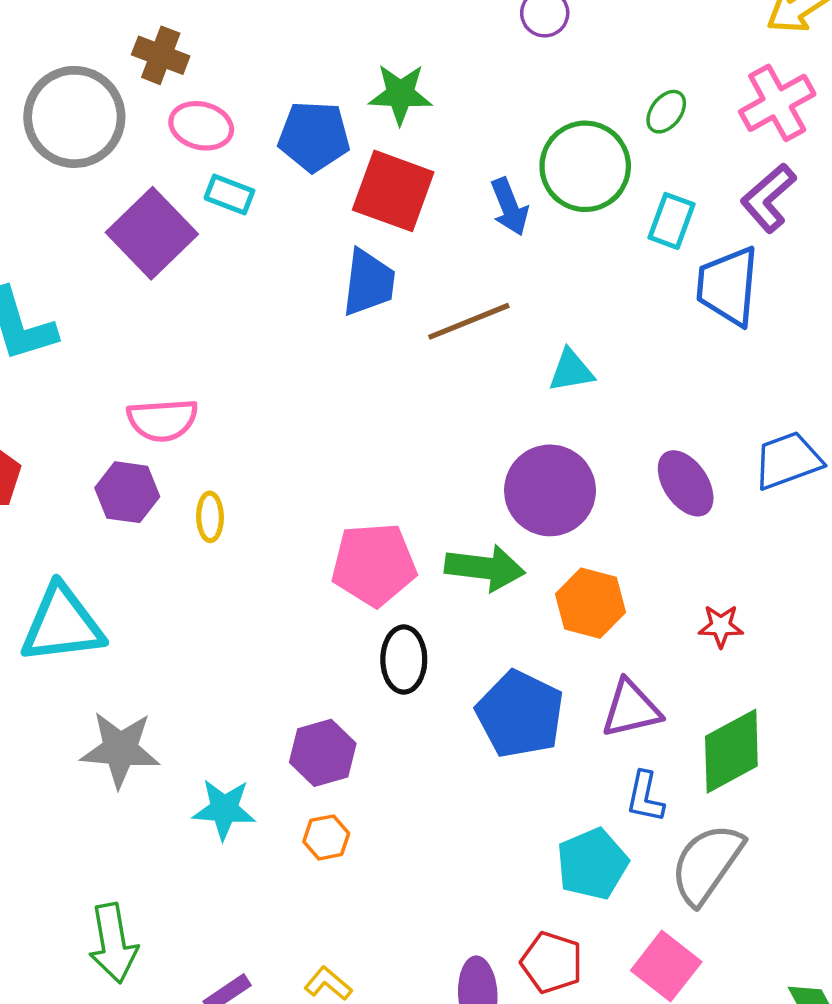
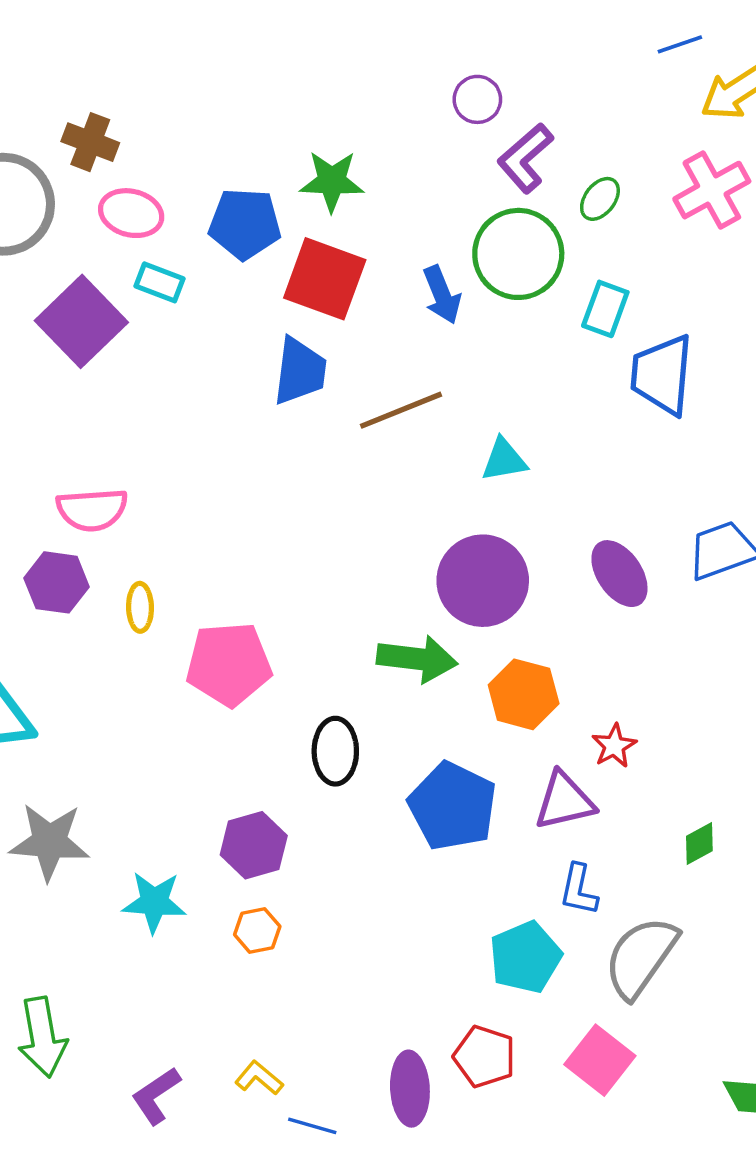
purple L-shape: (768, 198) -> (525, 158), moved
pink pentagon: (374, 564) -> (229, 664), moved
red star: (721, 626) -> (614, 746), moved, turned -30
green diamond: (731, 751) -> (699, 844), moved, size x0.5

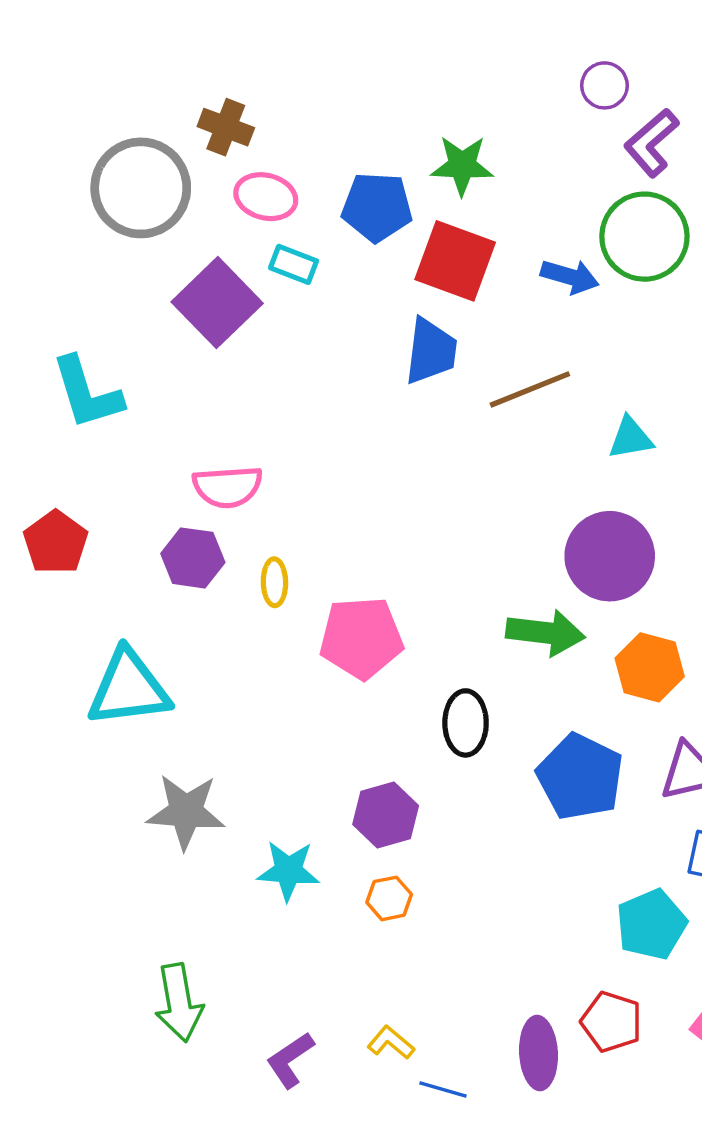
blue arrow: (442, 295) -> (570, 277), turned -52

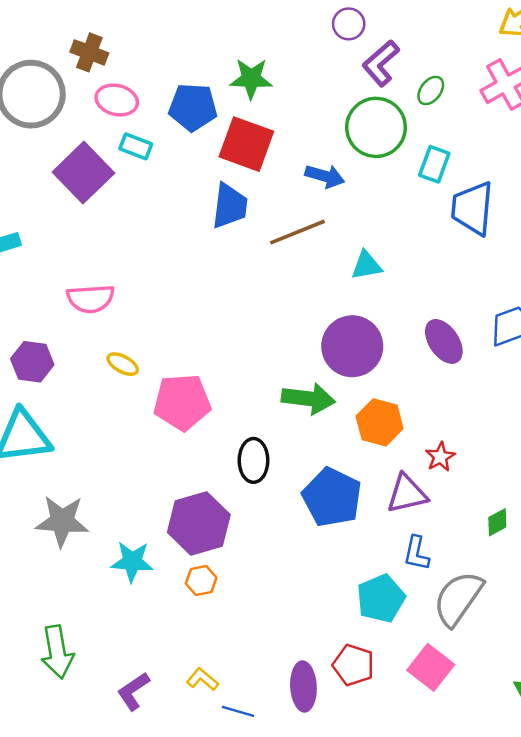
blue arrow: (570, 277) -> (325, 176), moved
purple hexagon: (193, 558) -> (32, 362), moved
yellow ellipse: (274, 582) -> (123, 364), turned -60
purple hexagon: (386, 815) -> (199, 523), size x1.4

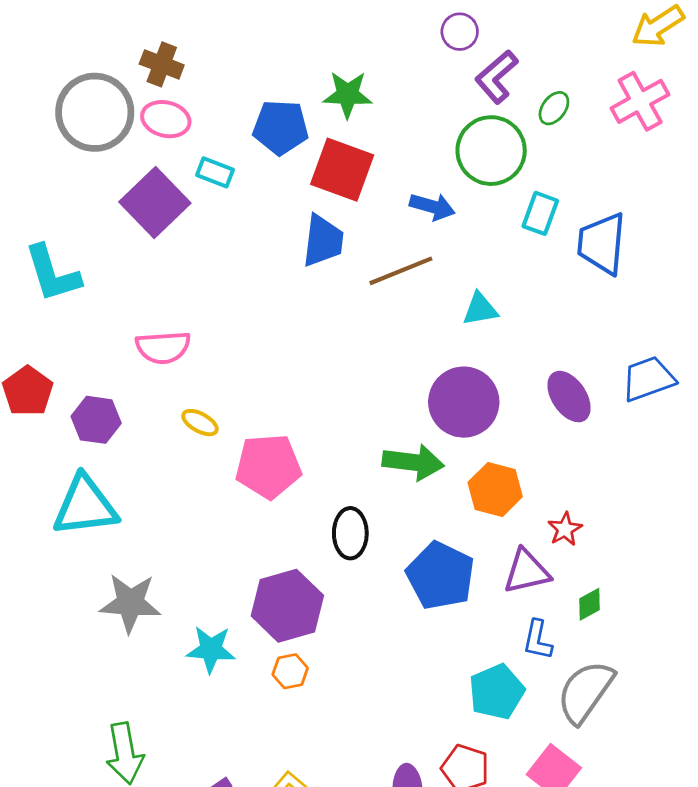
pink ellipse: (117, 100) -> (166, 119), moved
cyan rectangle: (434, 164) -> (540, 213), moved
green diamond: (497, 522) -> (590, 604), moved

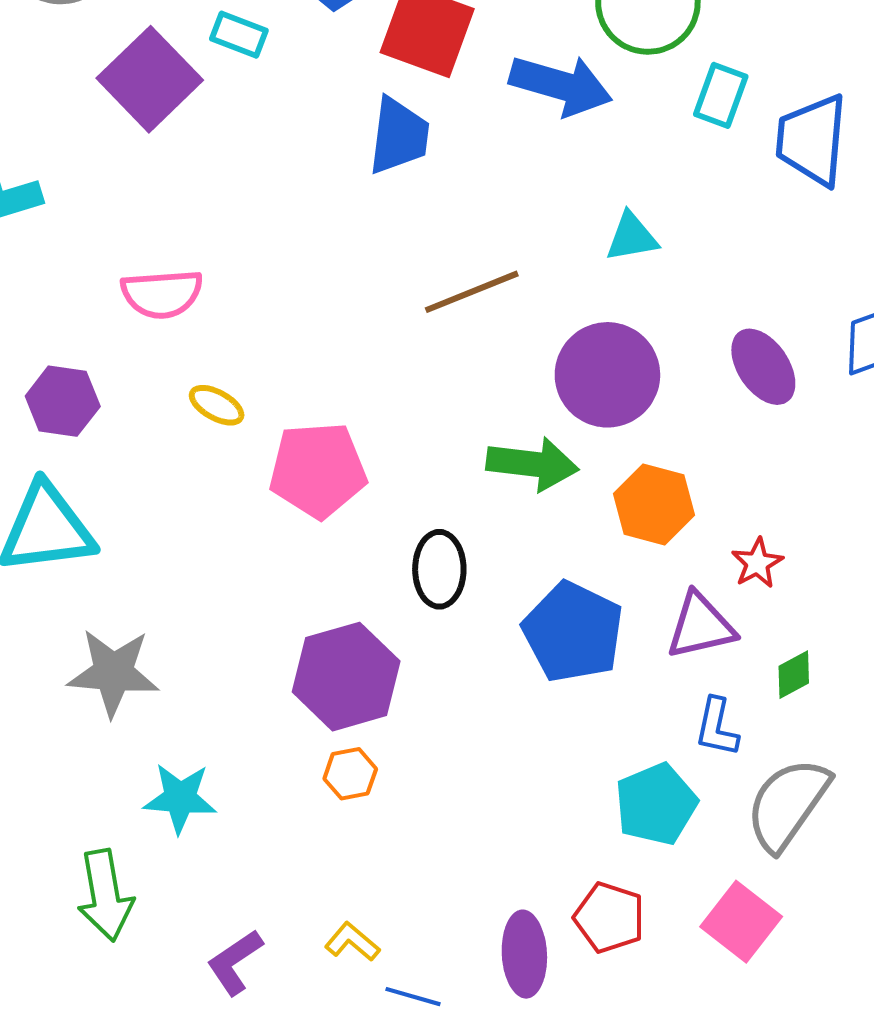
blue arrow: (432, 207) -> (561, 85), size x1.5
brown line: (401, 271) -> (472, 292), moved
cyan star: (211, 649) -> (180, 798), moved

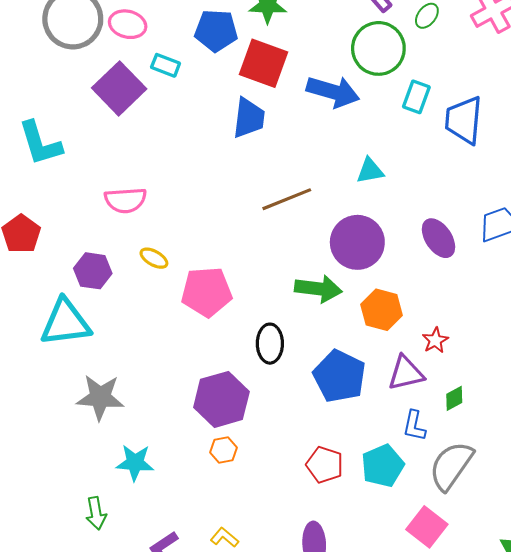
purple hexagon: (63, 401) -> (93, 271), moved
green arrow: (105, 895) -> (96, 513), size x0.7
red pentagon: (609, 918) -> (325, 465), moved

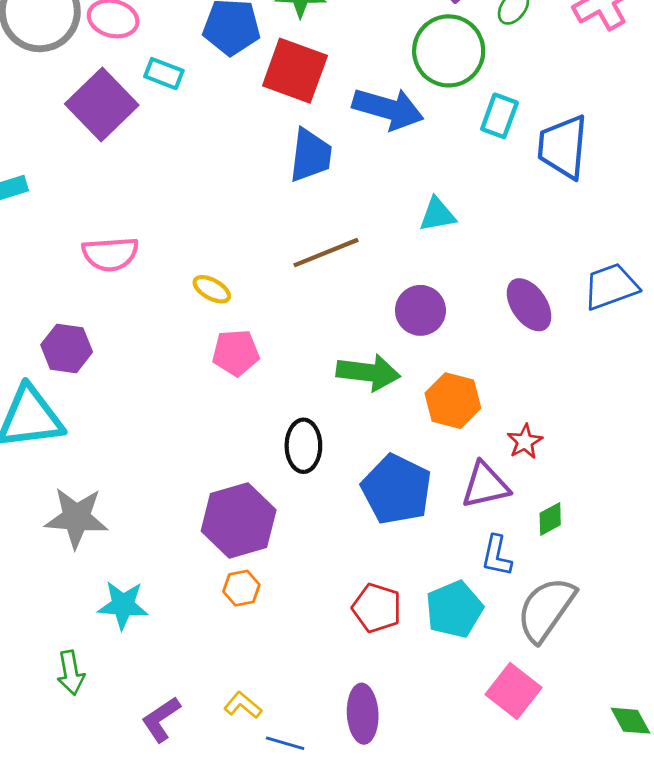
blue trapezoid: (249, 118) -> (310, 155), moved
purple circle: (357, 242) -> (420, 310), size x0.7
yellow ellipse: (154, 258) -> (212, 289), moved
pink pentagon: (207, 292) -> (236, 353), moved, size x0.7

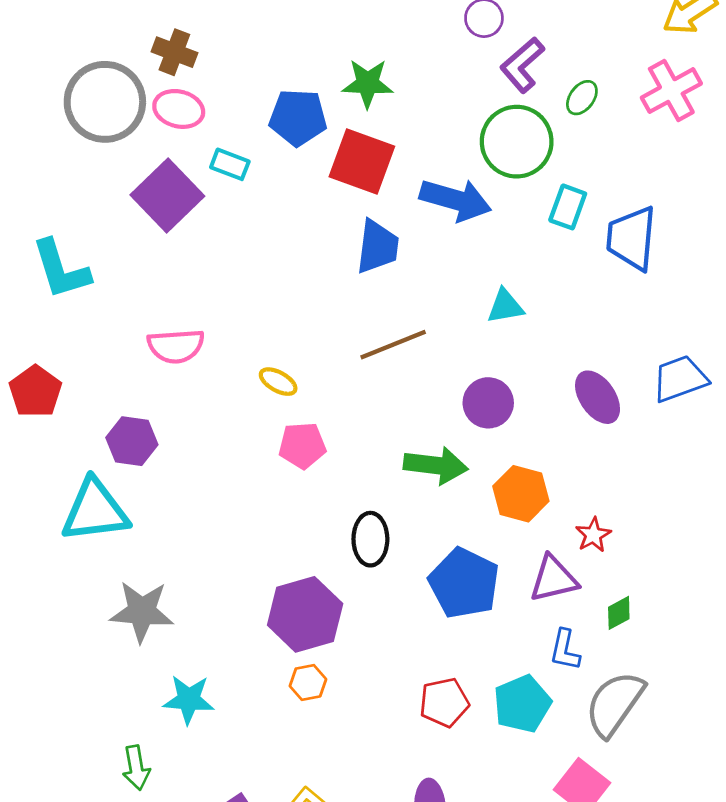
red pentagon: (377, 608) -> (444, 702), turned -30

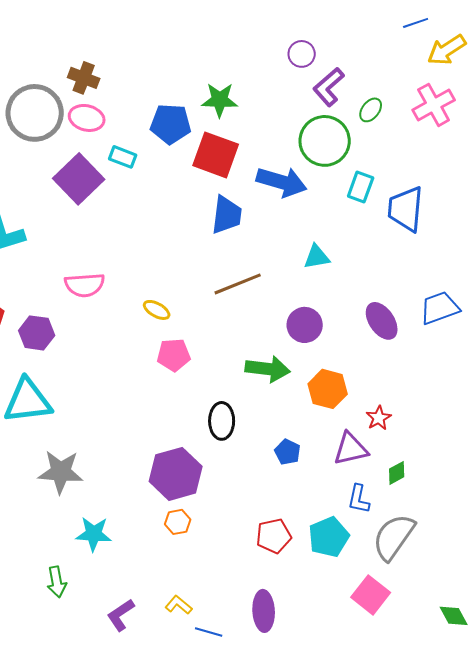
purple hexagon: (132, 441) -> (37, 333), moved
blue pentagon: (464, 583) -> (288, 452), size x0.5

